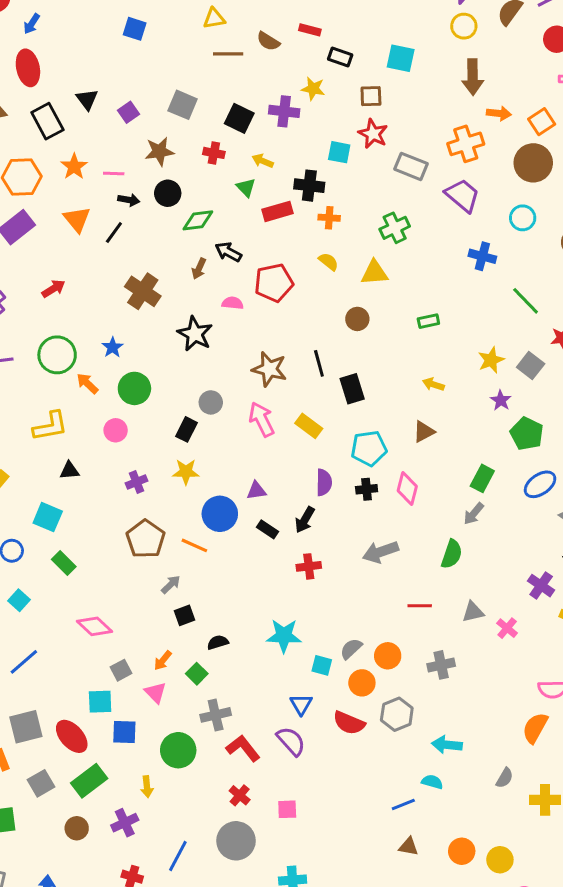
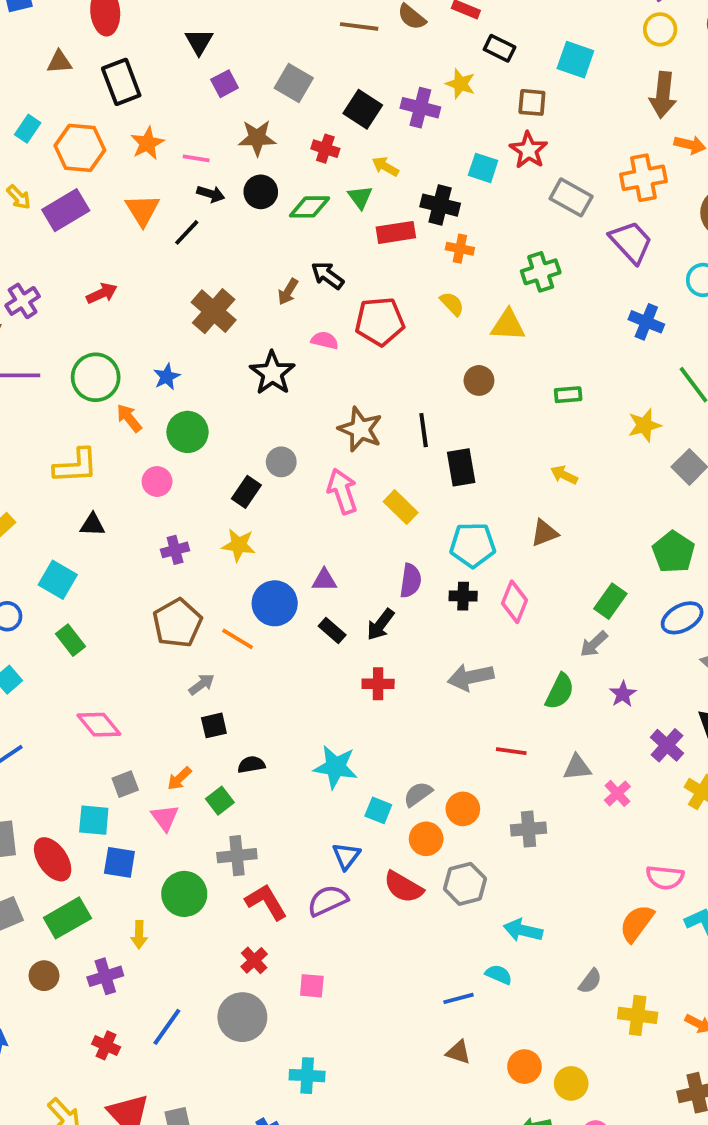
black triangle: (87, 99) -> (199, 42), moved
green diamond: (198, 220) -> (310, 207), moved
yellow star: (491, 360) -> (644, 425), moved
purple star: (501, 400) -> (623, 694), moved
purple semicircle: (291, 741) -> (328, 901), turned -80

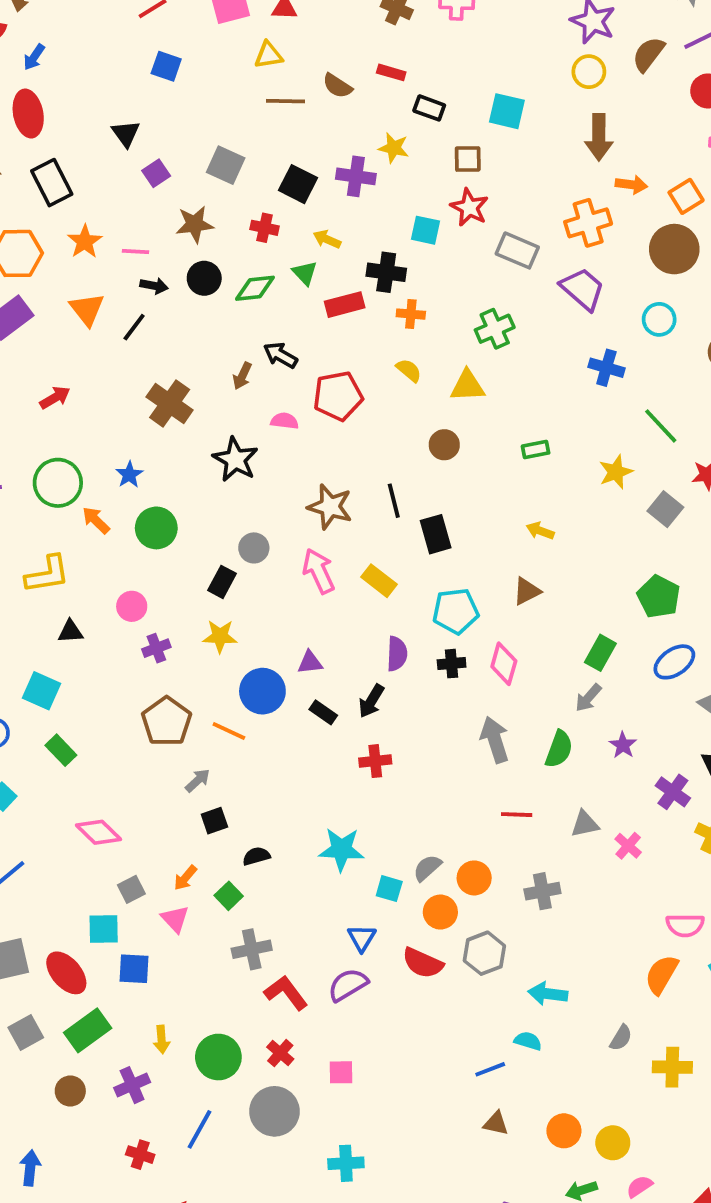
pink circle: (157, 482) -> (132, 606), moved
gray arrow: (471, 677) -> (495, 740), moved, turned 90
green circle: (184, 894) -> (218, 1057), moved

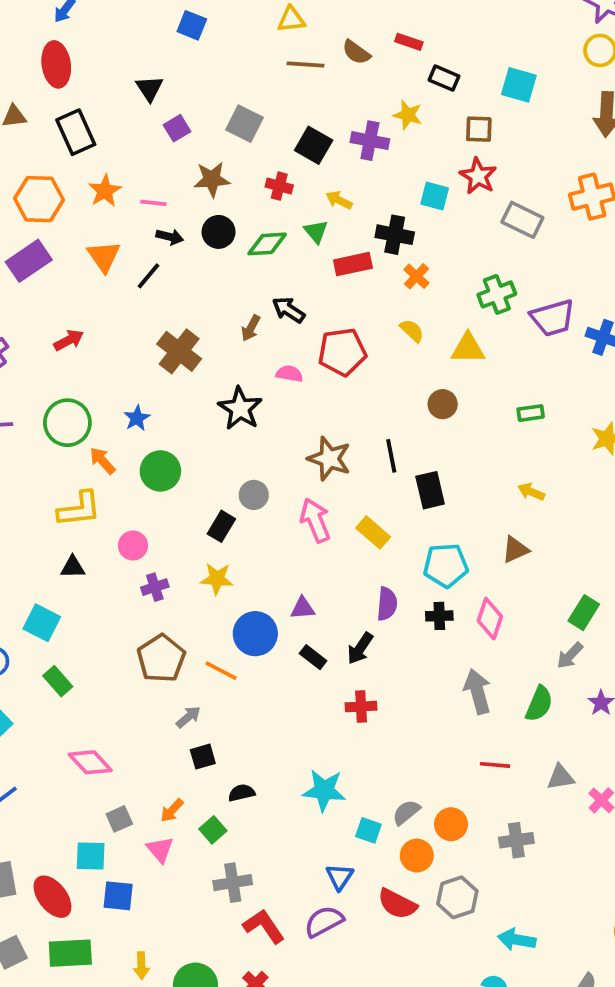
purple trapezoid: (583, 289) -> (553, 318), moved, turned 120
orange cross: (411, 314) -> (417, 276), turned 35
yellow L-shape: (47, 574) -> (79, 509), moved
green rectangle: (88, 1030) -> (70, 953), turned 30

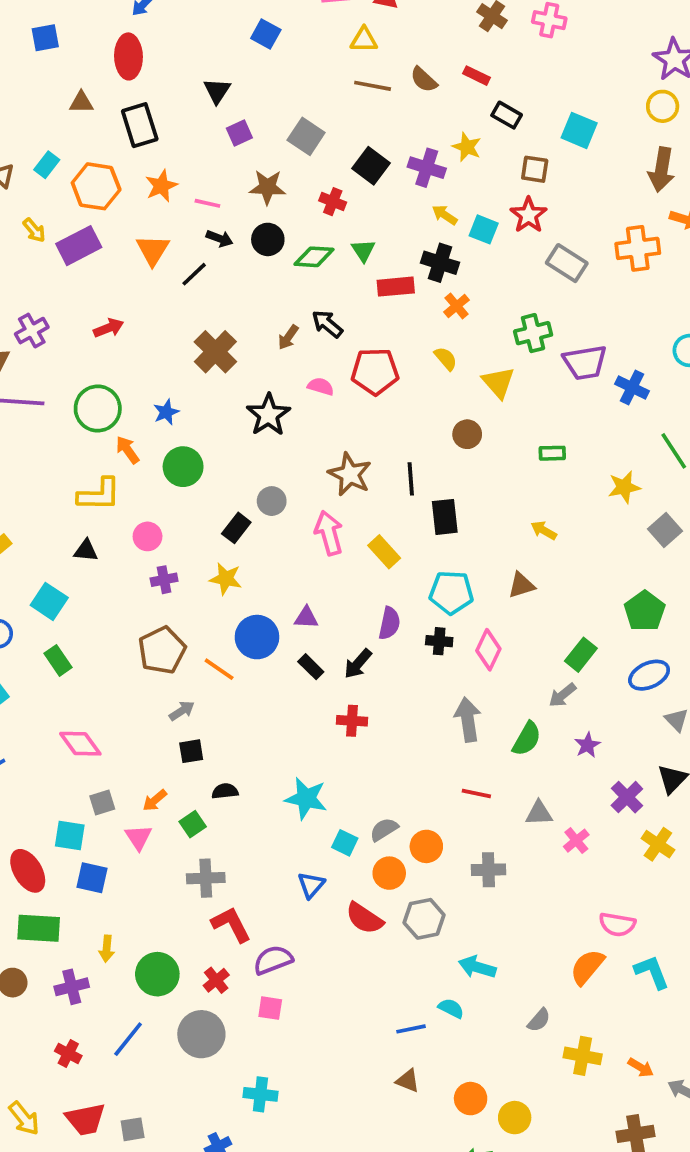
yellow arrow: (339, 200) -> (445, 215), moved
yellow triangle: (468, 348) -> (498, 382), turned 42
purple semicircle: (324, 922) -> (273, 960), moved

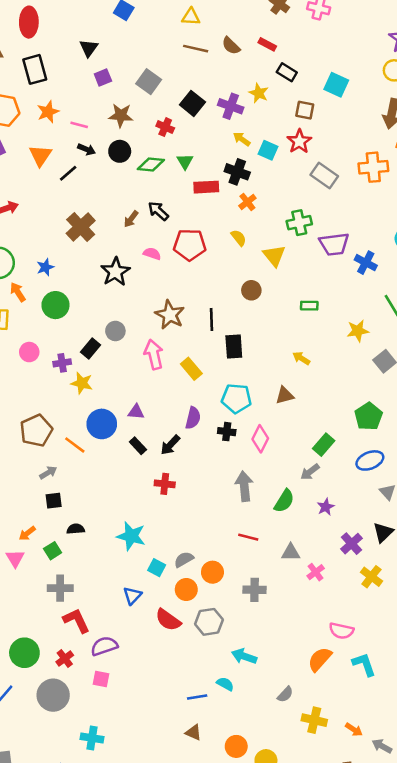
purple cross: (164, 580) -> (62, 363), moved

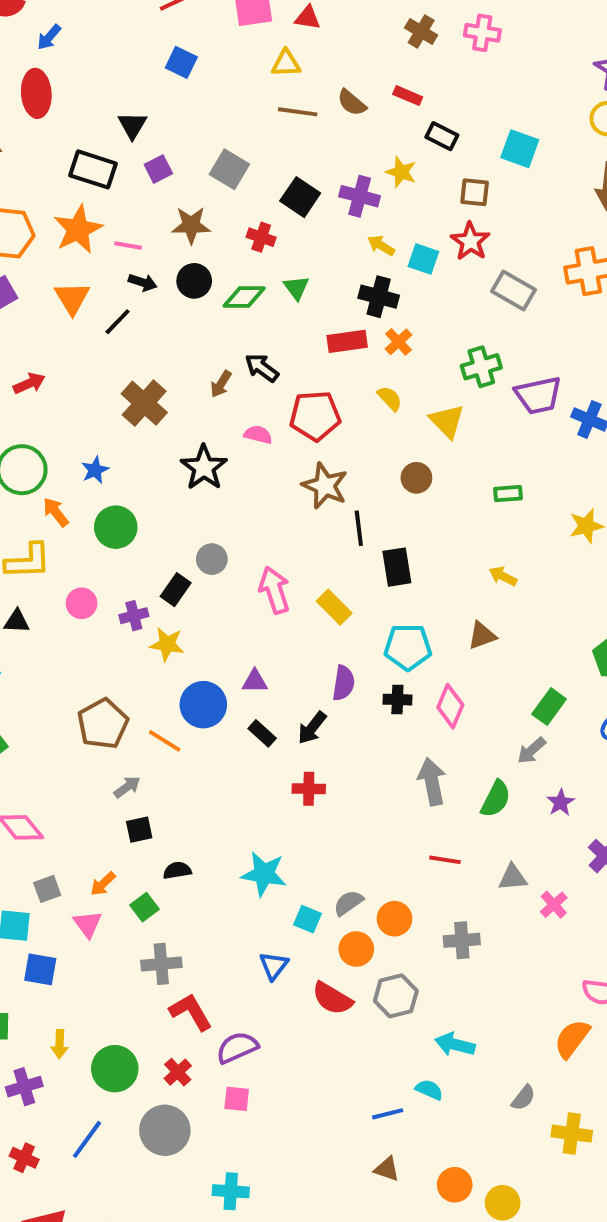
black rectangle: (35, 69) -> (93, 169), moved, turned -52
orange star: (48, 112) -> (78, 229), size x1.4
red rectangle: (206, 187) -> (347, 341), moved
brown star: (170, 315) -> (325, 486), moved

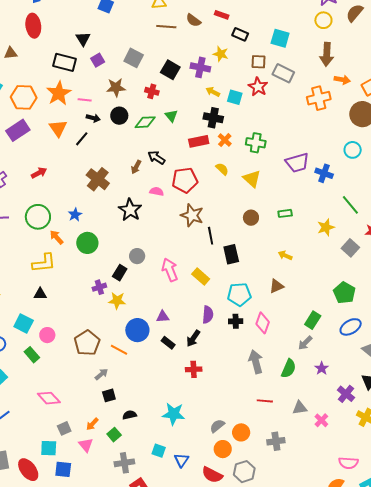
gray rectangle: (514, 290) -> (283, 73), moved
green cross: (481, 367) -> (256, 143), moved, turned 30
brown circle: (416, 478) -> (251, 218), moved
pink circle: (82, 603) -> (47, 335), moved
cyan square: (307, 919) -> (159, 451), moved

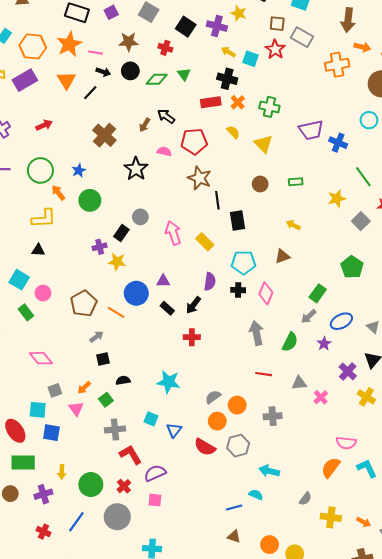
blue ellipse: (351, 327) -> (341, 321), moved

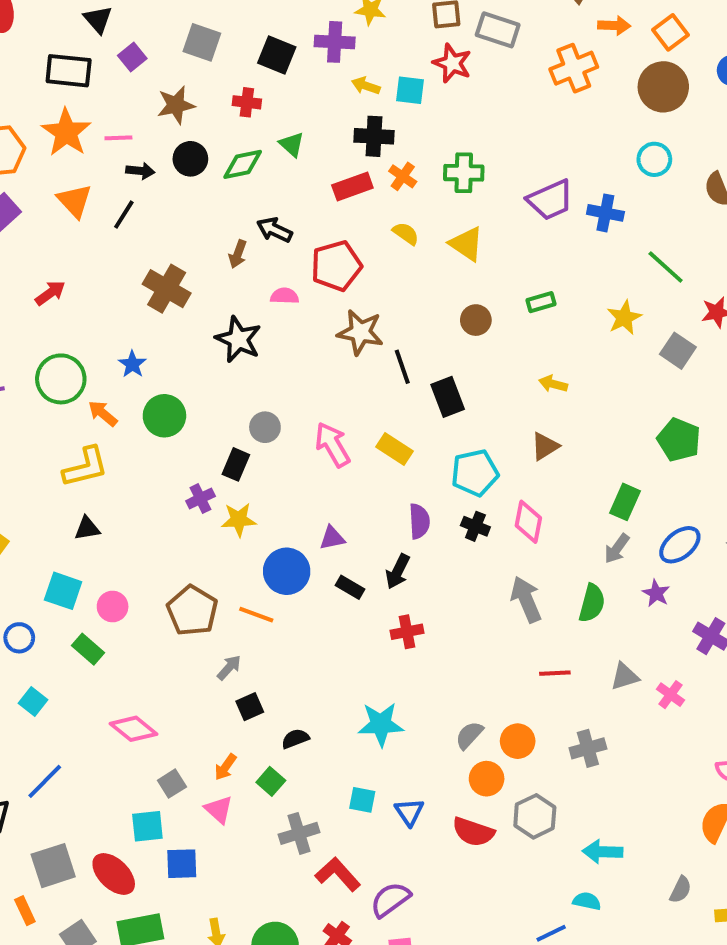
black cross: (238, 290) -> (475, 526), turned 32

